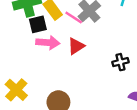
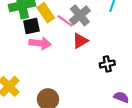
red triangle: (76, 46) -> (80, 41), moved

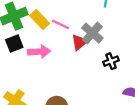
gray cross: (80, 15) -> (92, 33), moved
black square: (31, 26) -> (14, 44), moved

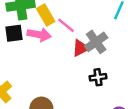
pink arrow: (39, 52) -> (39, 35), moved
black cross: (111, 61) -> (98, 77), moved

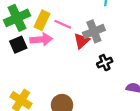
yellow rectangle: (46, 15) -> (42, 20), turned 72
gray cross: (96, 42) -> (94, 31), turned 30

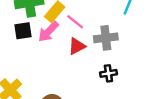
pink arrow: (41, 39) -> (48, 32), turned 125
red triangle: (82, 41) -> (77, 46), moved

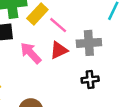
pink arrow: (48, 32) -> (31, 53), moved, turned 90

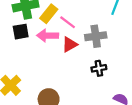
pink arrow: (31, 53) -> (48, 36), moved, turned -42

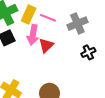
pink arrow: (48, 36) -> (33, 35), turned -66
red triangle: (70, 44) -> (46, 45), moved

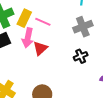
gray cross: (77, 24) -> (83, 27), moved

